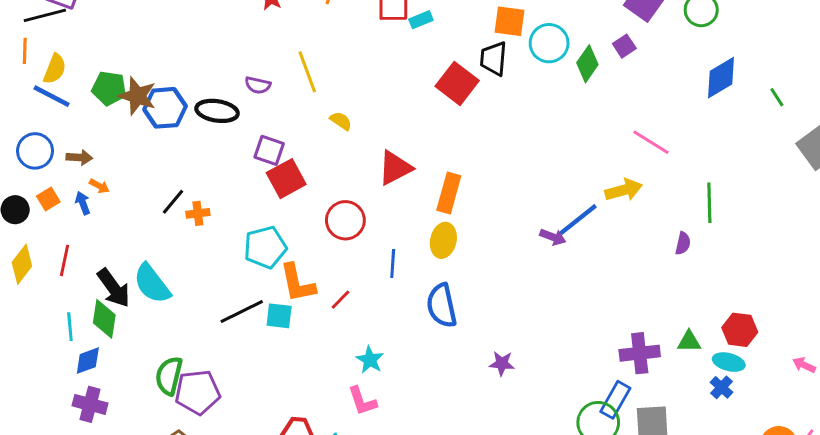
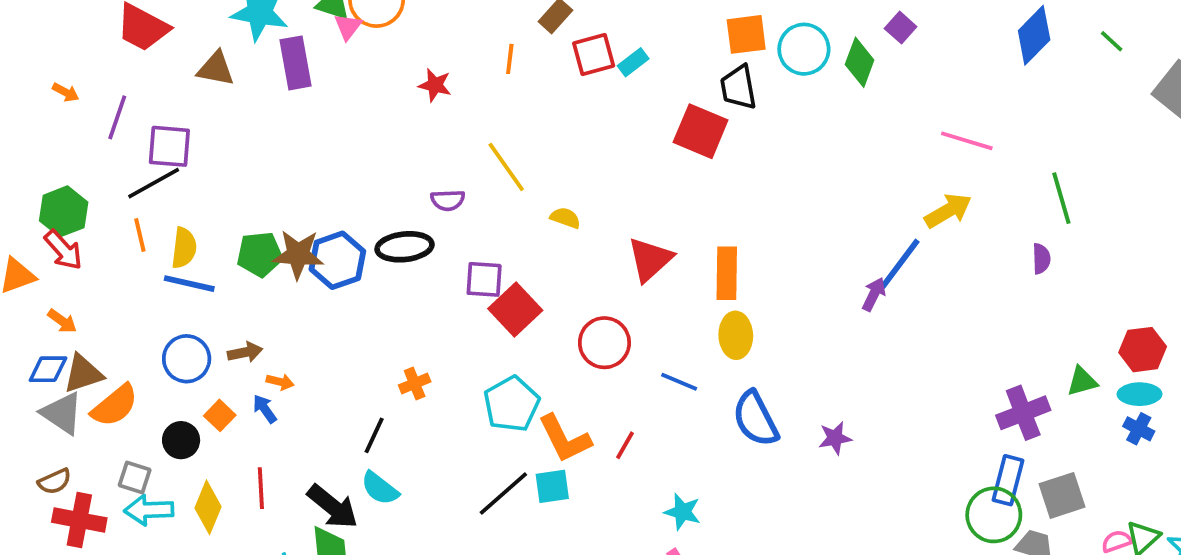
black line: (173, 202) -> (374, 435), moved
purple arrow: (553, 237) -> (874, 294), turned -70
blue line: (393, 264) -> (679, 382), turned -56
cyan semicircle: (152, 284) -> (380, 488), size x0.7
purple star: (502, 363) -> (835, 438), moved

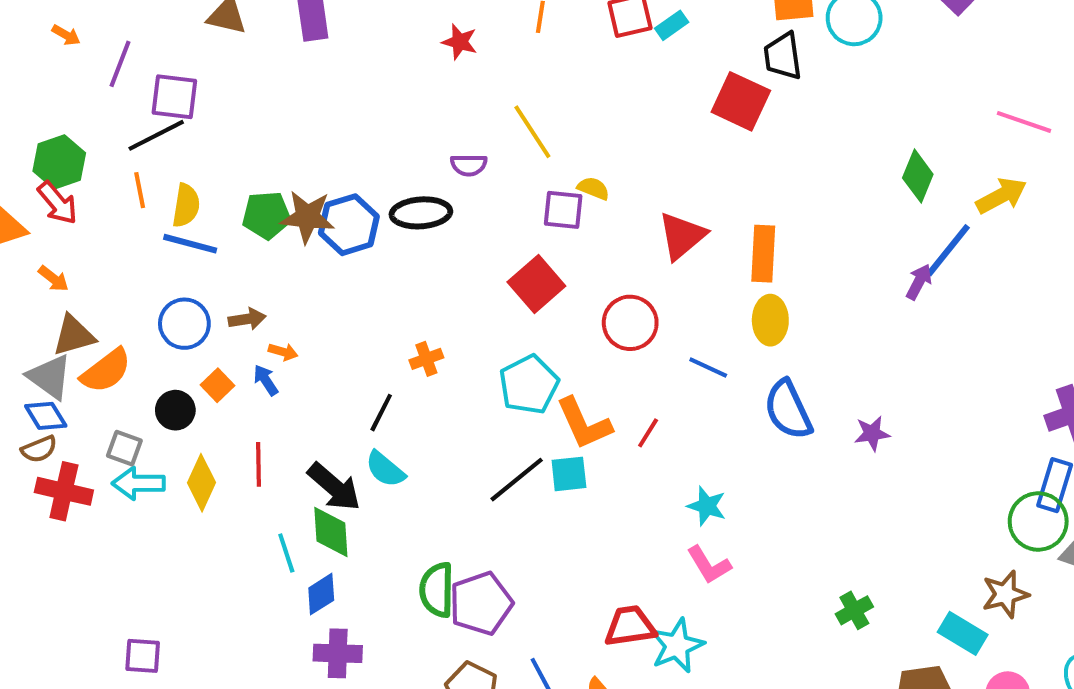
green diamond: (860, 62) -> (918, 176), moved
purple square: (484, 279) -> (563, 210), moved
blue diamond: (48, 369) -> (46, 416), moved, turned 57

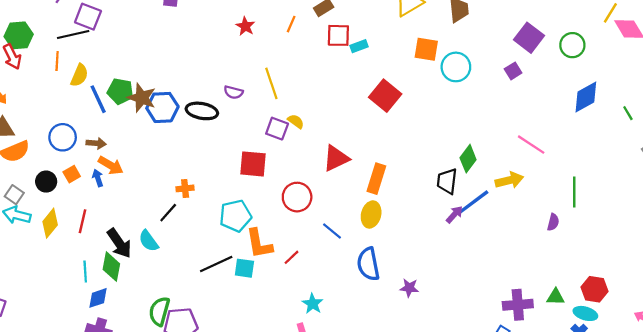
black trapezoid: (783, 56) -> (447, 181), moved
blue line: (190, 244) -> (98, 99), moved, turned 36
red square: (536, 284) -> (253, 164), turned 32
orange arrow: (283, 352) -> (111, 165), size x1.6
black line: (381, 413) -> (168, 213), moved

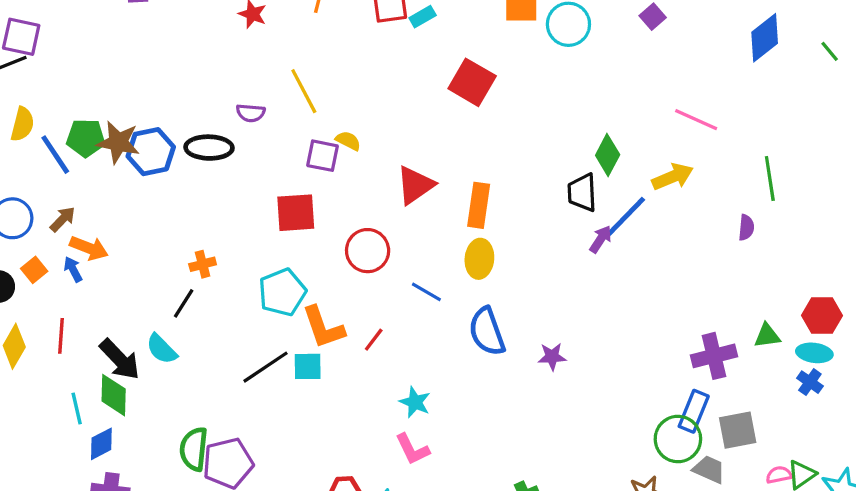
brown arrow: (96, 143) -> (63, 219), turned -42

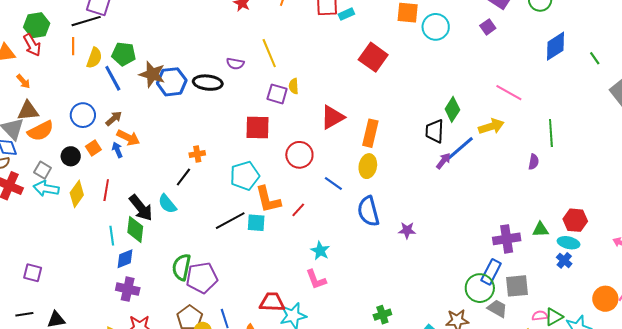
green pentagon: (86, 138) -> (124, 54), moved
yellow semicircle: (348, 141) -> (294, 86), turned -126

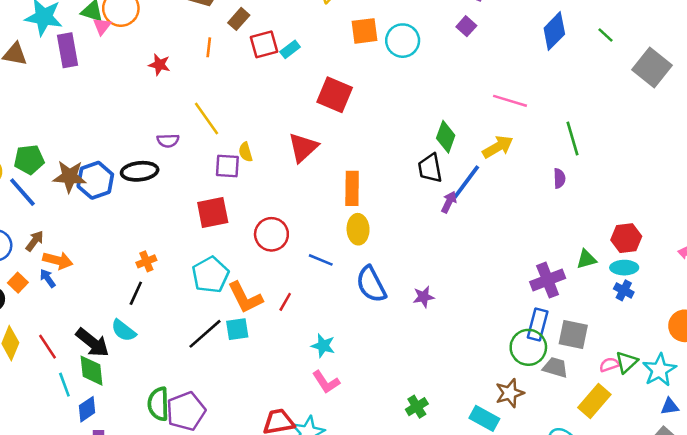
red triangle: (332, 117) -> (303, 147), moved
red line: (106, 190) -> (48, 347), moved, turned -30
gray square: (517, 286) -> (573, 334), turned 30

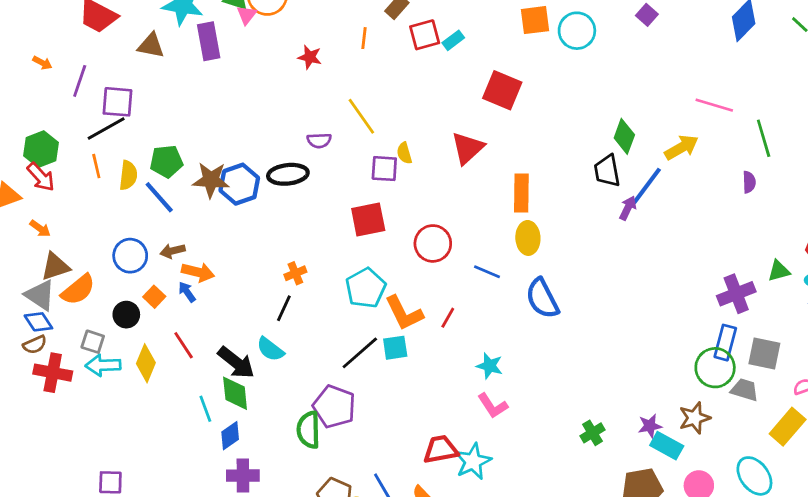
pink line: (510, 101) -> (714, 105), moved
brown arrow: (35, 241) -> (173, 251), turned -140
purple star: (424, 297) -> (650, 426), moved
red line: (48, 347) -> (184, 345), moved
purple pentagon: (186, 411) -> (334, 407), moved, turned -30

